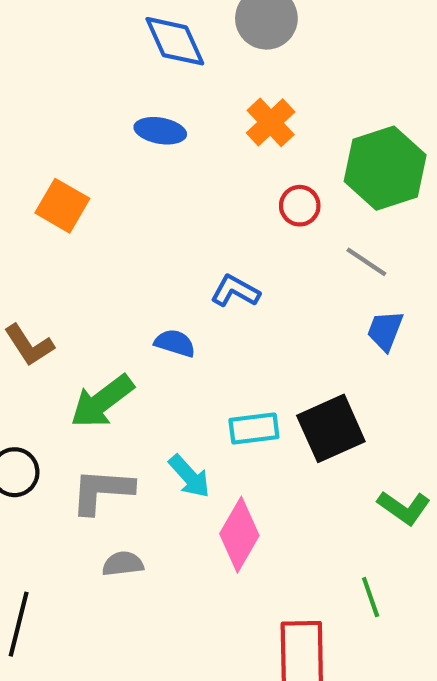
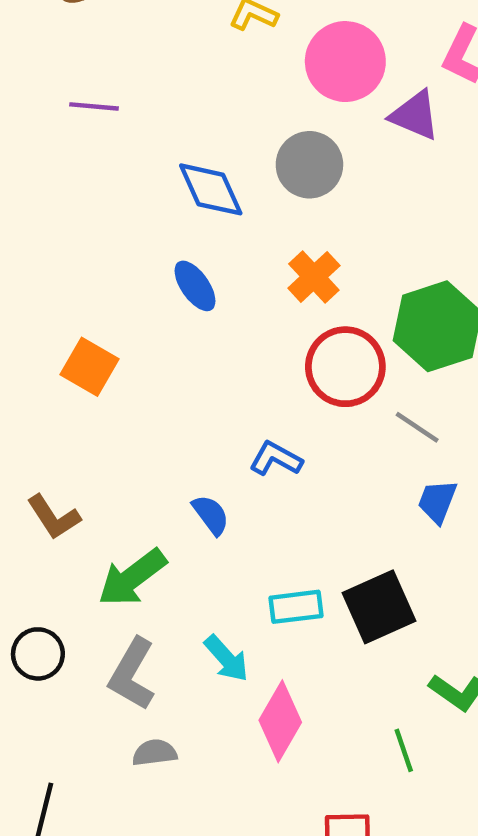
blue ellipse: (160, 131) -> (195, 286), turned 45
red circle: (300, 206) -> (345, 367), size x1.8
blue semicircle: (175, 343) -> (211, 515), turned 36
gray L-shape: (102, 491) -> (132, 674), turned -64
green line: (371, 597) -> (404, 750), moved

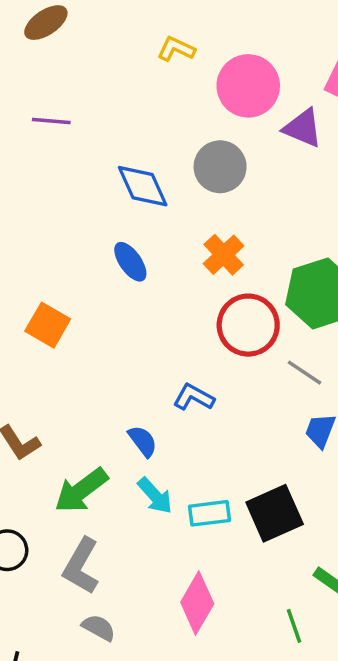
cyan arrow: (226, 658) -> (155, 496), moved
gray semicircle: (155, 753) -> (99, 628), turned 36

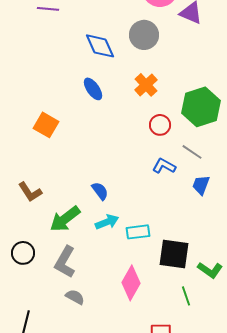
red circle: (248, 325) -> (160, 125), size x0.6
blue L-shape: (194, 397) -> (164, 166), moved
cyan arrow: (155, 496) -> (107, 222), turned -70
black square: (275, 513) -> (174, 254), moved, turned 32

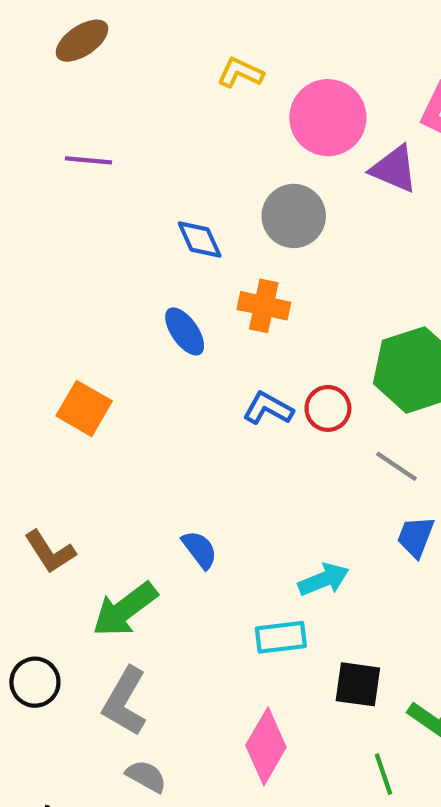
blue diamond: (100, 46) -> (200, 240), size x0.7
orange cross: (146, 85) -> (264, 306), moved, turned -35
blue L-shape: (164, 166) -> (268, 408), moved
cyan arrow: (107, 222) -> (324, 580), moved
black square: (174, 254) -> (358, 684), size x0.7

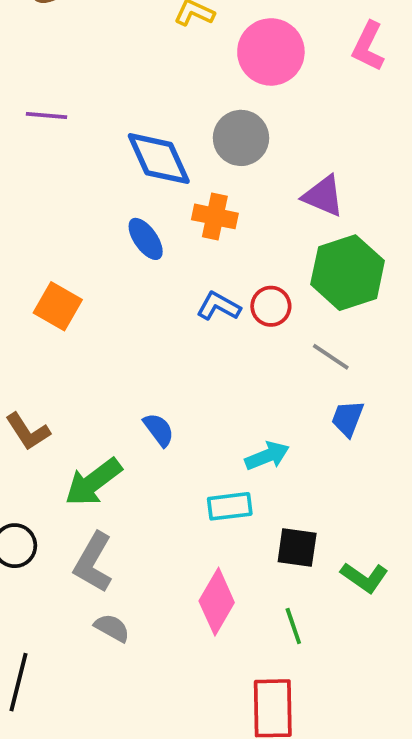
purple line: (88, 160) -> (47, 116), moved
purple triangle: (394, 169) -> (323, 196), moved
blue diamond: (200, 240) -> (159, 159), size x1.6
green line: (384, 774) -> (293, 626), moved

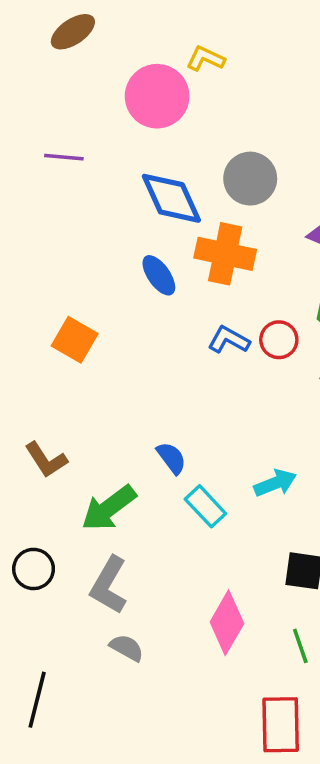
pink circle: (271, 52) -> (157, 96), moved
orange cross: (215, 216) -> (225, 254), size x1.4
cyan rectangle: (230, 506) -> (205, 506), moved, turned 54

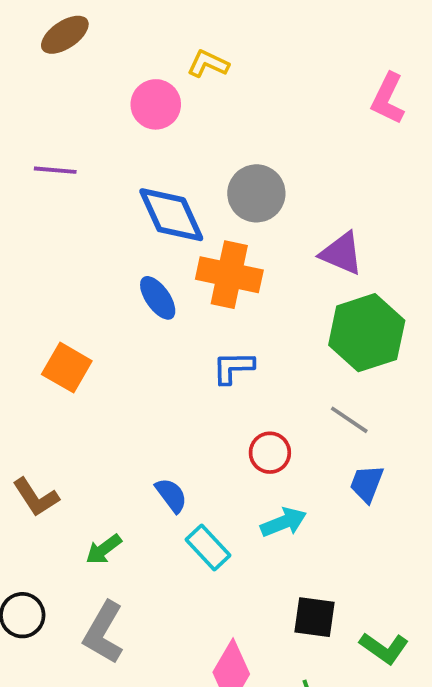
pink circle: (157, 96) -> (156, 104), size x0.7
blue L-shape: (229, 340) -> (233, 368), turned -30
red circle: (279, 340) -> (270, 453), moved
green arrow: (109, 508) -> (104, 549), size x0.6

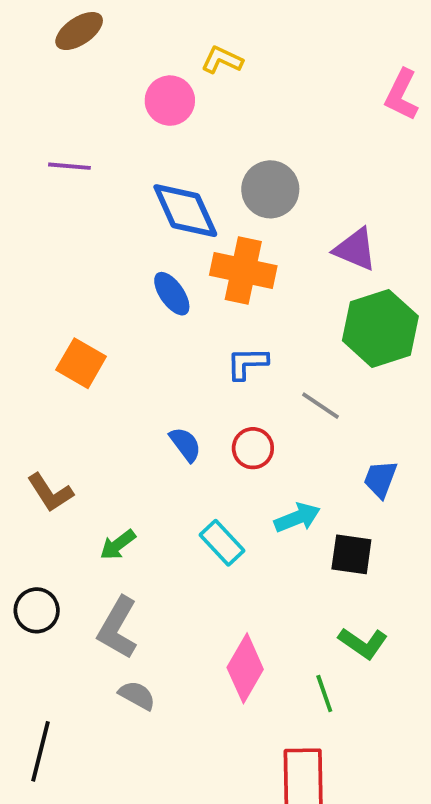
gray line: (349, 420) -> (320, 406), moved
red circle: (270, 453) -> (253, 448), moved
blue semicircle: (171, 495) -> (185, 444), moved
black square: (314, 617) -> (351, 554), moved
green L-shape: (384, 648) -> (363, 643), moved

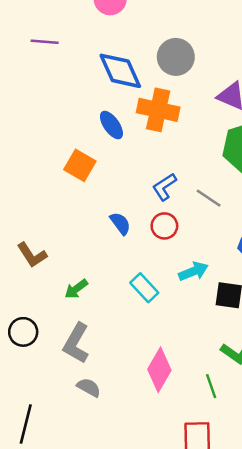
orange square: (81, 363) -> (80, 165), moved
blue L-shape: (247, 363) -> (164, 187), moved, turned -32

